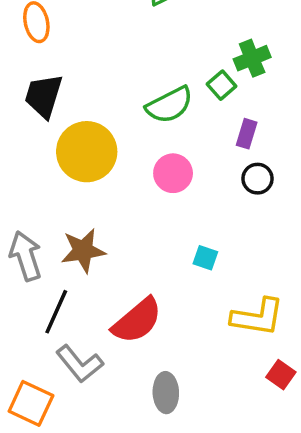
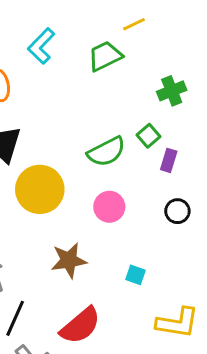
green cross: (252, 58) -> (172, 91), moved
purple rectangle: (247, 134) -> (169, 160), moved
brown star: (83, 251) -> (69, 260), moved

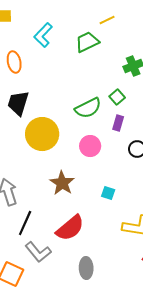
purple rectangle: (169, 160) -> (118, 123), moved
brown star: (69, 260) -> (62, 183), turned -30

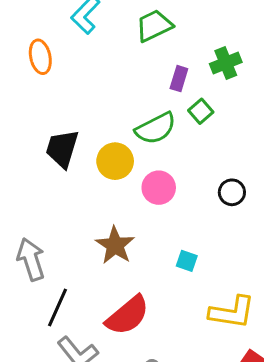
black trapezoid: (18, 103) -> (62, 149), moved
purple rectangle: (118, 123) -> (179, 79), moved
yellow circle: (42, 134) -> (115, 161), moved, size x0.7

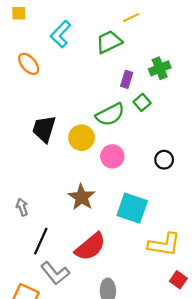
orange ellipse: (40, 57) -> (29, 64), turned -30
gray arrow: (31, 259) -> (22, 207), size x0.6
cyan square: (187, 261) -> (132, 208), size x2.0

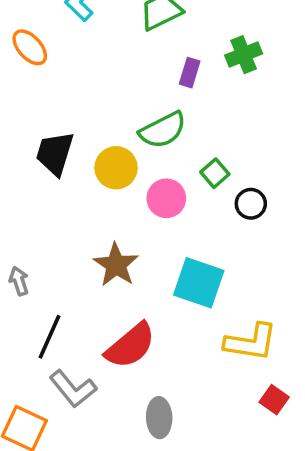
green square: (142, 102) -> (215, 173), moved

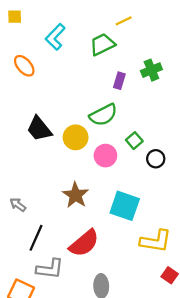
black trapezoid: (55, 153) -> (39, 129), turned -56
gray arrow: (19, 281) -> (18, 205), turned -35
gray L-shape: (73, 389) -> (50, 269), turned -44

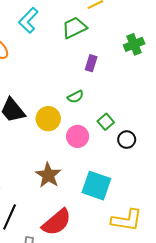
green cross: (151, 70) -> (134, 44), moved
green semicircle: (103, 115) -> (75, 97), size x0.6

